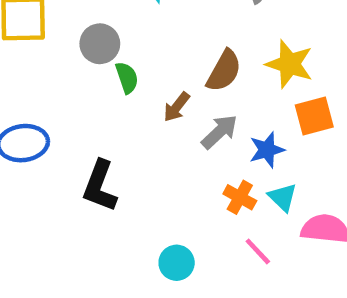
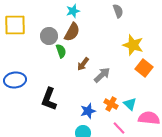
brown semicircle: (224, 71) -> (72, 32), moved
orange square: (314, 116) -> (144, 68), turned -36
blue star: (267, 150) -> (88, 111), moved

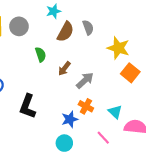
gray semicircle: (118, 11) -> (88, 27), moved
brown semicircle: (72, 32) -> (65, 32), moved
gray circle: (49, 36) -> (19, 26), moved
orange cross: (111, 104) -> (86, 106), moved

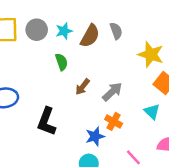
cyan star: (54, 11) -> (64, 31), moved
brown arrow: (64, 69) -> (83, 87), moved
cyan triangle: (115, 112) -> (152, 112), moved

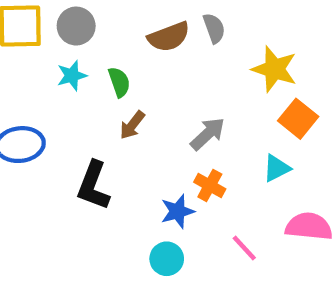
cyan star: (64, 31) -> (72, 76), moved
brown semicircle: (90, 36) -> (169, 37), turned 40
brown arrow: (83, 87) -> (132, 125), moved
cyan triangle: (152, 112) -> (277, 168), turned 49

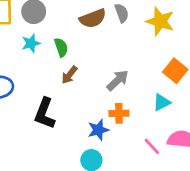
yellow star: (274, 69) -> (160, 21), moved
orange cross: (210, 186) -> (119, 113), turned -30
pink line: (244, 248) -> (152, 146), moved

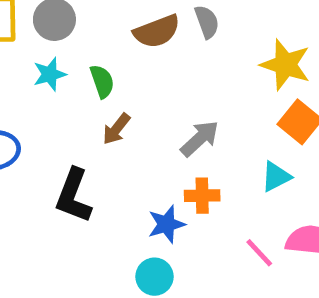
yellow star: (160, 21) -> (285, 65), moved

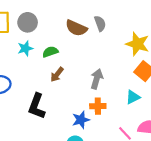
brown semicircle: (157, 31) -> (76, 28), turned 45
green semicircle: (102, 81) -> (50, 52), turned -91
gray arrow: (200, 138) -> (97, 79), turned -30

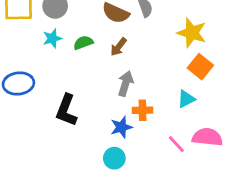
brown arrow: (57, 74) -> (119, 47), moved
gray arrow: (97, 79) -> (126, 83), moved

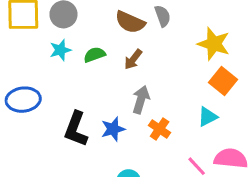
orange cross: (143, 110) -> (160, 129), turned 36
blue star: (121, 127) -> (113, 129), moved

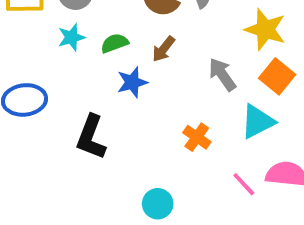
gray arrow: (141, 100) -> (222, 74), moved, turned -52
cyan triangle: (208, 117) -> (257, 121), size x1.4
blue star: (113, 129) -> (132, 82), moved

